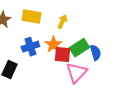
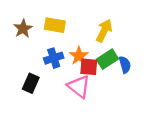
yellow arrow: (62, 22) -> (104, 31), moved, size x1.5
pink triangle: (76, 73) -> (79, 87), moved, turned -35

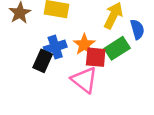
blue semicircle: (125, 65) -> (137, 29), moved
black rectangle: (31, 83) -> (43, 61), moved

